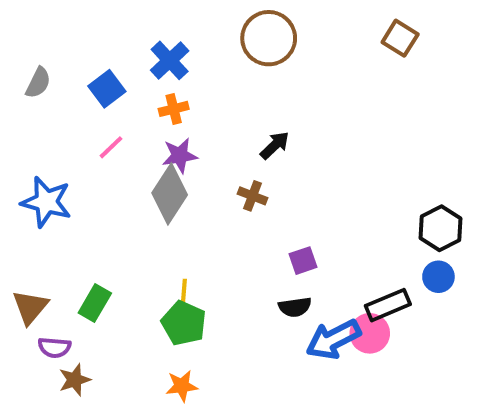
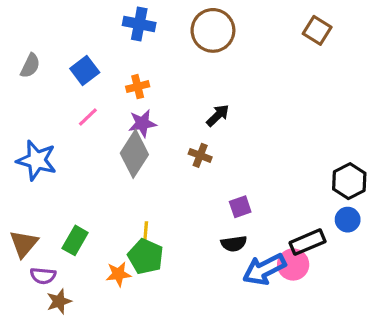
blue cross: (170, 60) -> (139, 24), moved, turned -36
orange star: (182, 386) -> (118, 274), moved

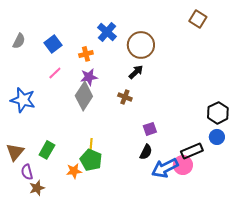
blue cross: (139, 24) -> (107, 32), moved, turned 30
brown circle: (213, 30) -> (141, 45), moved
black semicircle: (234, 244) -> (146, 152), turned -56
purple semicircle: (43, 276) -> (27, 172), turned 70

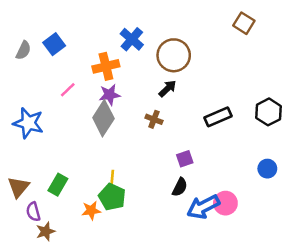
blue square: (53, 44) -> (54, 44), moved
orange cross: (86, 54) -> (106, 66), size x1.5
black hexagon: (218, 113) -> (269, 112), moved
black rectangle: (192, 151) -> (218, 117), moved

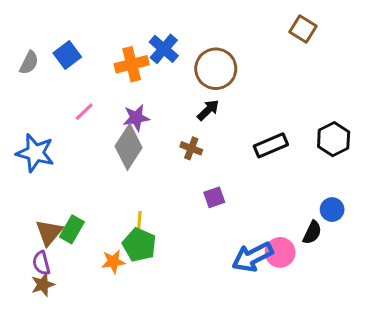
orange cross: (106, 66) -> (132, 64), moved
purple square: (185, 159) -> (214, 197), moved
brown triangle: (18, 187) -> (49, 232), moved
black semicircle: (180, 187) -> (312, 232), moved
brown star: (46, 231) -> (43, 285), moved

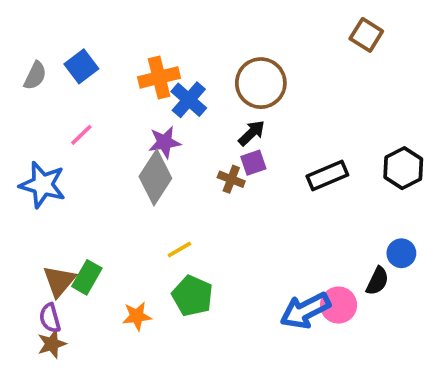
blue cross: (164, 49) -> (189, 100), moved
pink line: (84, 112) -> (81, 135), moved
purple square: (214, 197) -> (253, 163), moved
yellow line: (139, 222) -> (179, 250), moved, turned 55
green pentagon: (139, 245) -> (192, 296), moved

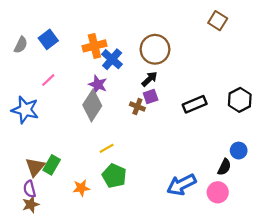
purple star: (165, 142) -> (98, 84), turned 30
pink circle: (339, 305) -> (218, 192), moved

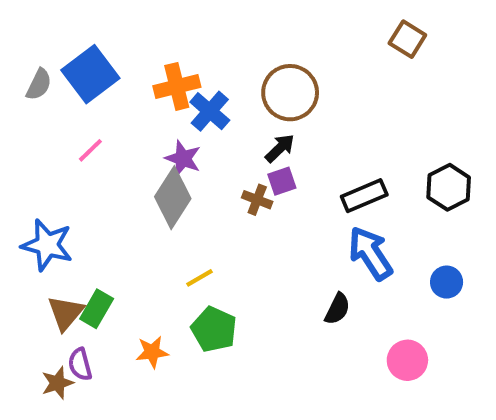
blue square: (48, 39) -> (90, 74), size x1.5
blue star: (25, 110) -> (47, 245), moved
black semicircle: (224, 167) -> (337, 309), moved
blue arrow: (181, 185) -> (370, 253), moved, turned 84
purple semicircle: (30, 189) -> (80, 364), moved

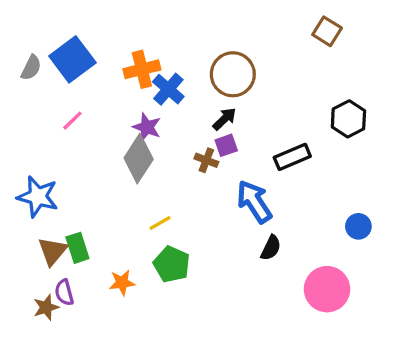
black hexagon: (449, 187) -> (348, 119), moved
blue arrow: (370, 253) -> (254, 202), moved
green rectangle: (97, 309) -> (77, 248), turned -48
pink circle: (407, 360) -> (327, 289), size x1.4

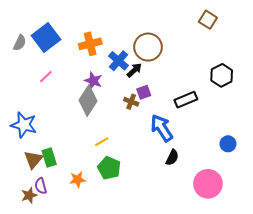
blue cross: (168, 89) -> (119, 61), moved
black arrow: (225, 119) -> (134, 70), moved

